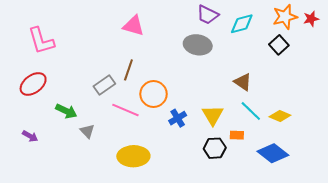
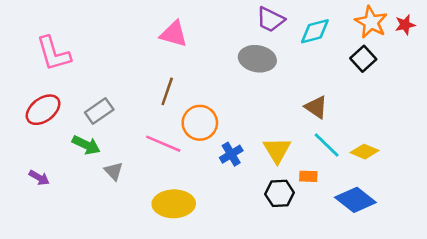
orange star: (285, 17) -> (371, 22), turned -30
gray rectangle: (104, 85) -> (99, 111), moved

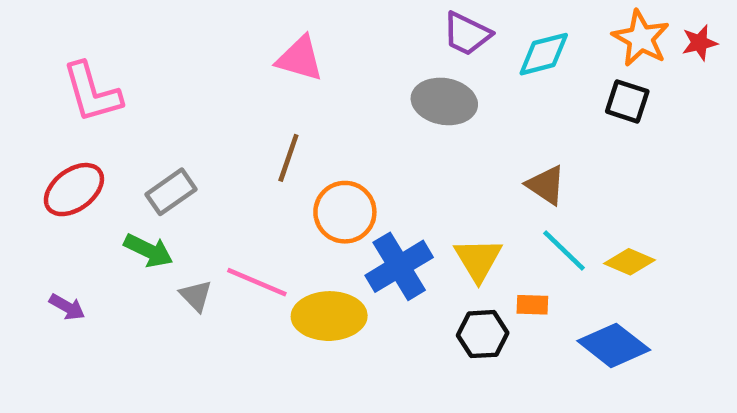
black square: (363, 59) -> (627, 101), turned -30
pink line: (163, 144) -> (257, 282), moved
blue cross: (231, 154) -> (399, 266), size x1.6
yellow ellipse: (174, 204) -> (329, 316), moved

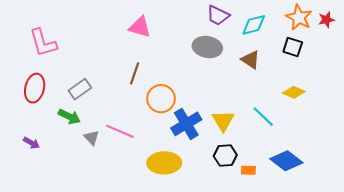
brown triangle: (546, 185) -> (251, 60), moved
red ellipse: (74, 190) -> (35, 88), turned -40
yellow diamond: (629, 262) -> (294, 92), moved
orange rectangle: (532, 305) -> (248, 170), moved
yellow ellipse: (329, 316) -> (164, 163), moved

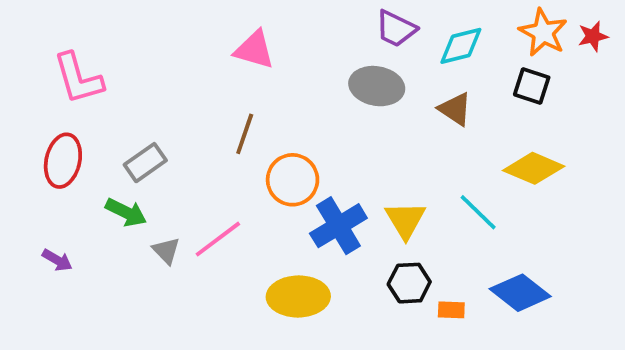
yellow diamond: (294, 92) -> (534, 168), size x1.4
pink line: (120, 131) -> (218, 239), turned -60

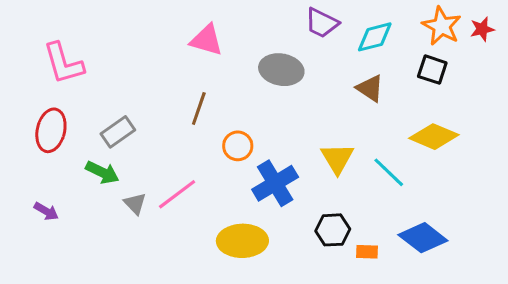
gray ellipse: (377, 86) -> (281, 70), moved
orange circle: (293, 180) -> (238, 146), size x0.7
yellow triangle: (405, 220) -> (337, 158), moved

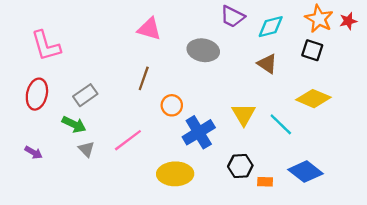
gray triangle: (135, 203) -> (86, 149), moved

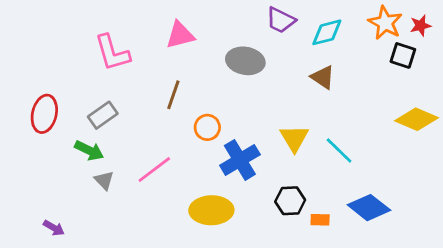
pink triangle: (149, 29) -> (180, 35), turned -30
pink L-shape: (46, 46) -> (112, 53), moved
black square: (312, 50) -> (403, 55), moved
yellow diamond: (313, 99) -> (416, 119), moved
purple arrow: (34, 153) -> (54, 228), moved

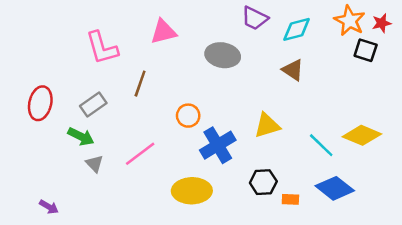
brown line: (173, 95) -> (140, 84), moved
yellow diamond: (416, 119) -> (362, 135), moved
yellow triangle: (294, 138) -> (267, 125), turned 44
cyan line: (339, 150) -> (321, 145), moved

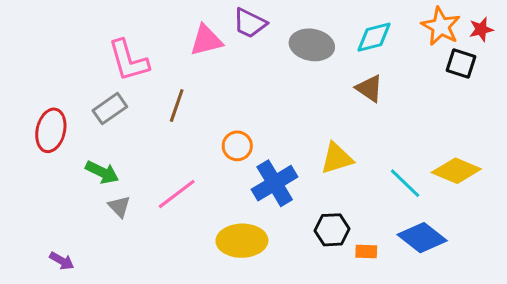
purple trapezoid: (255, 18) -> (250, 23), moved
gray ellipse: (223, 55) -> (312, 45), moved
gray rectangle: (93, 104) -> (110, 109), moved

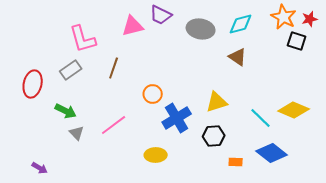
black hexagon: (332, 230) -> (214, 136), moved
yellow ellipse: (242, 241) -> (156, 155), size x0.7

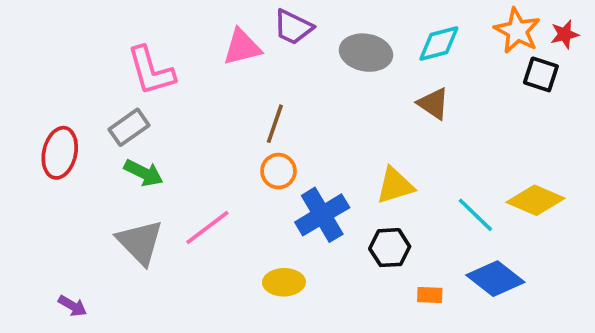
brown line: (114, 68) -> (275, 124), moved
green arrow: (66, 111) -> (144, 173), moved
gray triangle: (77, 133) -> (140, 242), size x1.8

